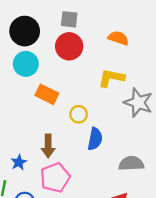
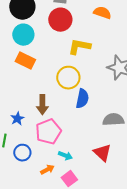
yellow L-shape: (111, 78) -> (79, 47), moved
orange rectangle: (47, 94) -> (25, 61), moved
yellow circle: (79, 114) -> (68, 78), size x1.5

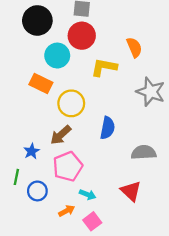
orange semicircle: (102, 13) -> (134, 47), moved, turned 48
cyan circle: (23, 35) -> (57, 56), moved
yellow circle: (68, 78) -> (71, 103), moved
brown arrow: (42, 105) -> (61, 135), turned 48

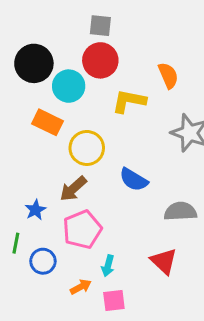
black circle: (37, 20) -> (34, 63), moved
blue semicircle: (107, 128) -> (134, 180), turned 110
cyan arrow: (88, 194) -> (108, 266), turned 84
pink square: (92, 221) -> (114, 300), turned 30

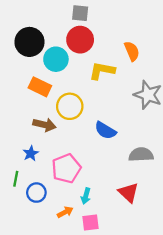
brown arrow: (73, 189) -> (44, 125), moved, turned -125

